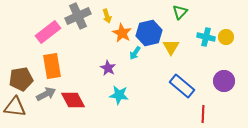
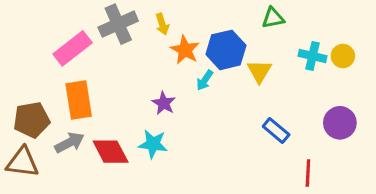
green triangle: (180, 12) -> (273, 18), turned 35
blue rectangle: (182, 86) -> (276, 130), size x0.7
cyan star: (119, 95) -> (153, 144), moved

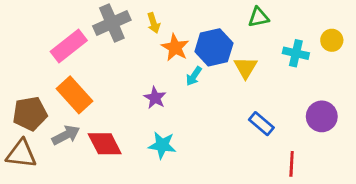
yellow circle: (343, 56) -> (332, 40), moved
orange rectangle: (79, 100) -> (75, 95), turned -33
cyan star: (153, 144) -> (162, 145), moved

